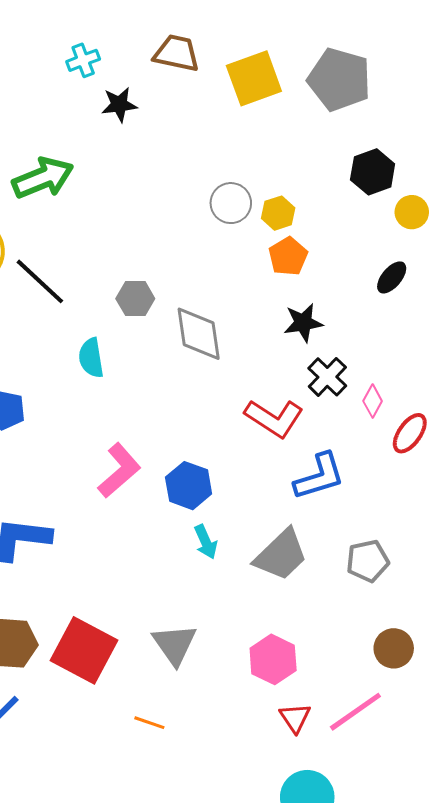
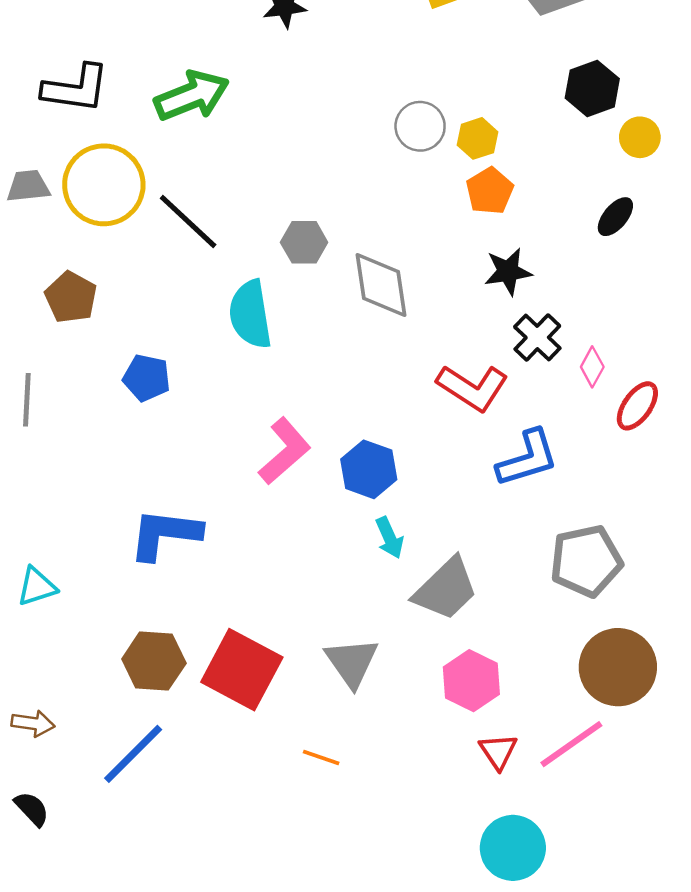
cyan semicircle: (91, 358) -> (250, 314), size x1.4
gray trapezoid: (281, 555) -> (446, 589), moved
gray pentagon: (368, 561) -> (586, 561), size x1.4
brown circle: (394, 648) -> (618, 667), size x1.6

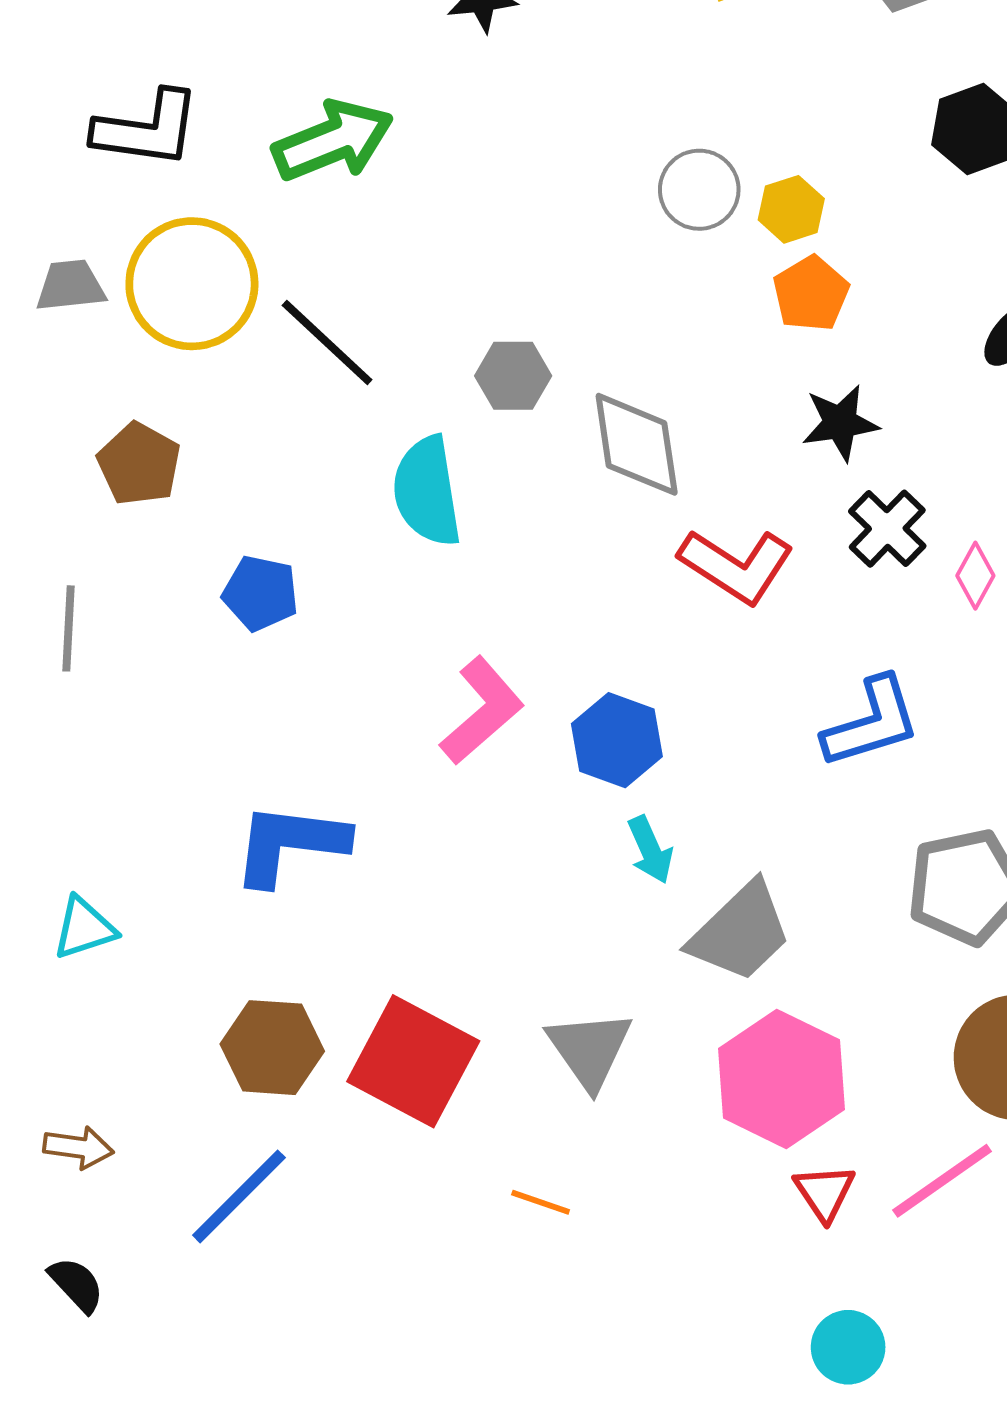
red L-shape: (473, 388) -> (736, 566), moved
pink hexagon: (471, 681) -> (781, 1079), size x1.4
cyan circle: (513, 848) -> (848, 1347), size x0.7

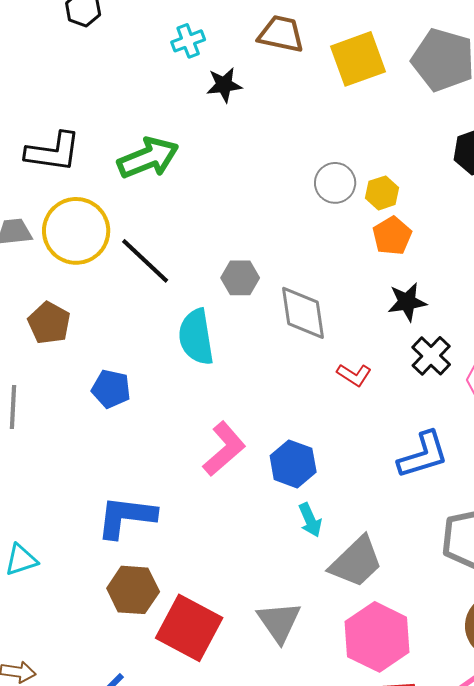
red L-shape: (736, 566) -> (354, 375), size x0.6
brown hexagon: (272, 1048) -> (133, 590), moved

